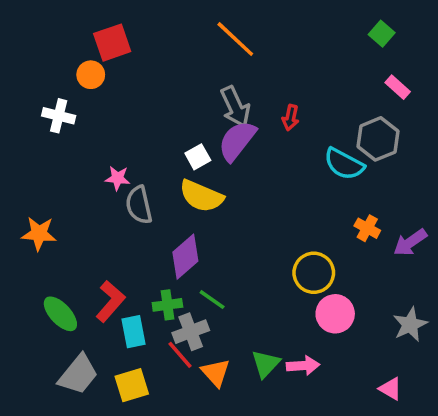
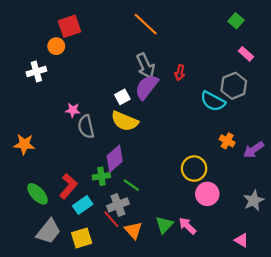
white cross: (59, 116) -> (36, 71), turned -30
green cross: (167, 305) -> (101, 176), moved
cyan rectangle: (134, 332) -> (83, 205), turned 66
pink arrow: (303, 366) -> (187, 226), turned -132

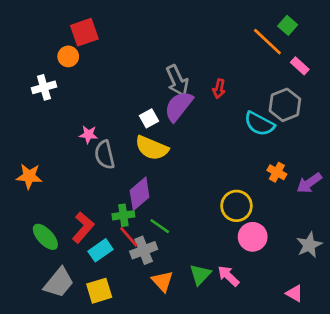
orange line: (146, 24) -> (267, 42), moved
red line: (111, 219) -> (129, 237), moved

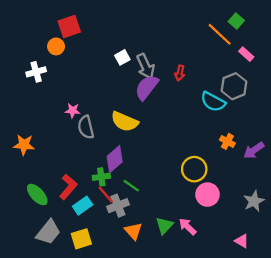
white square: (149, 118) -> (122, 57), moved

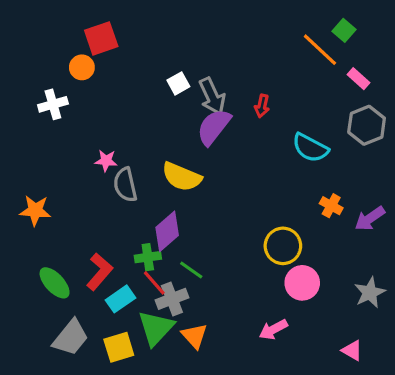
gray hexagon: (234, 86) -> (367, 125), moved
green triangle: (164, 226) -> (156, 328), moved, size x1.4
pink arrow: (188, 227) -> (273, 330), turned -72

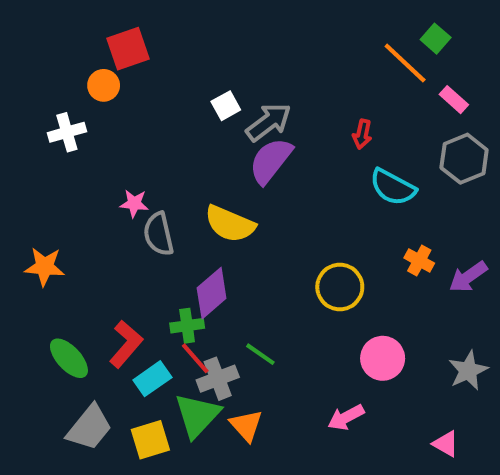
gray arrow: (212, 96) -> (269, 122), turned -102
red arrow: (262, 106) -> (362, 134), moved
yellow circle: (283, 246) -> (340, 287), moved
green line: (191, 270) -> (260, 354), moved

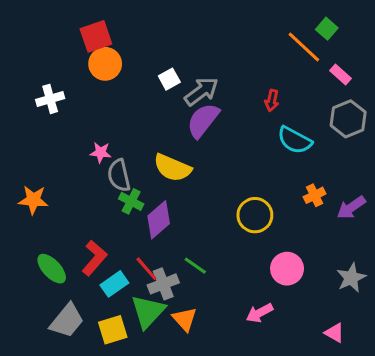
orange circle: (104, 85) -> (105, 64), moved, size x1.4
orange cross: (419, 261) -> (315, 195), turned 35
green cross: (187, 326) -> (131, 201), moved, turned 35

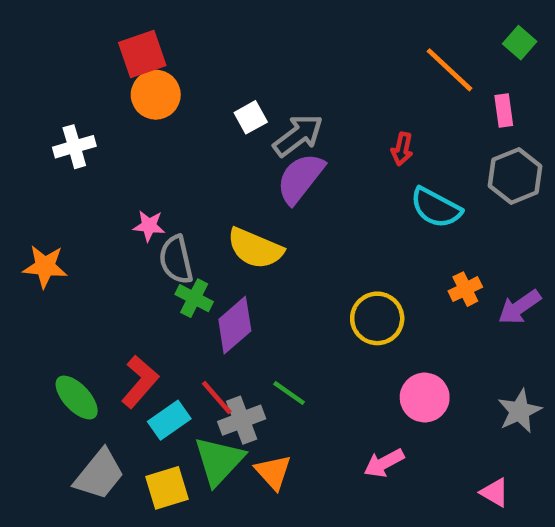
green square: (327, 29) -> (520, 43), moved
pink rectangle: (341, 75) -> (504, 111), turned 40
orange star: (33, 200) -> (45, 266), moved

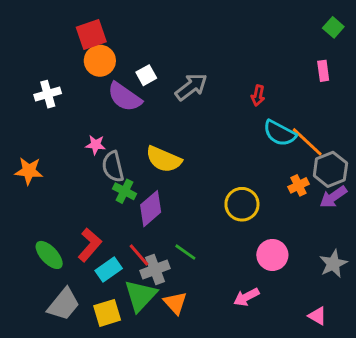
orange line: (450, 70) -> (307, 142), moved
white square: (251, 117) -> (146, 75), moved
gray hexagon: (515, 176) -> (330, 169), moved
purple semicircle: (300, 178) -> (125, 97), moved, turned -93

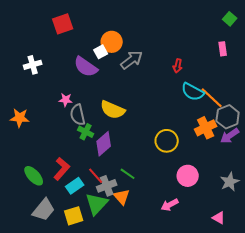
orange circle: (100, 61) -> (112, 42), moved
orange cross: (299, 185) -> (206, 128), size x1.5
orange triangle: (175, 303) -> (122, 197), moved

